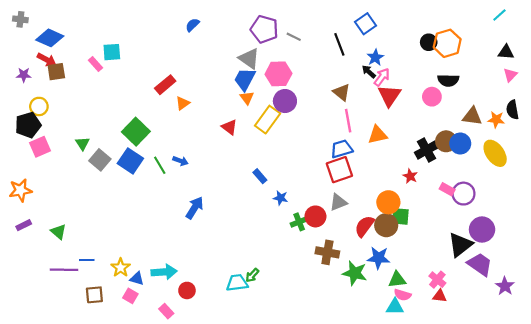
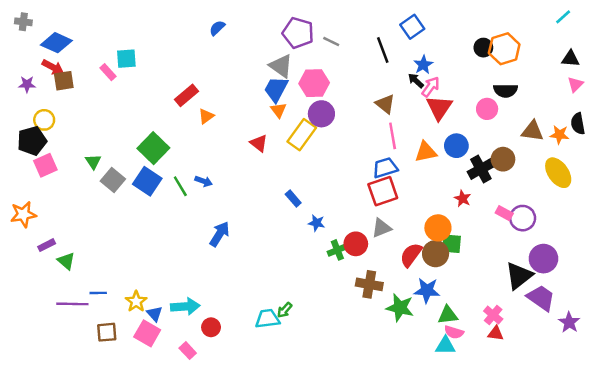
blue circle: (460, 143) -> (456, 146), moved
purple rectangle: (24, 225) -> (47, 245), moved
blue triangle: (137, 278) -> (155, 314), turned 32
pink square: (130, 296) -> (147, 333), size x1.5

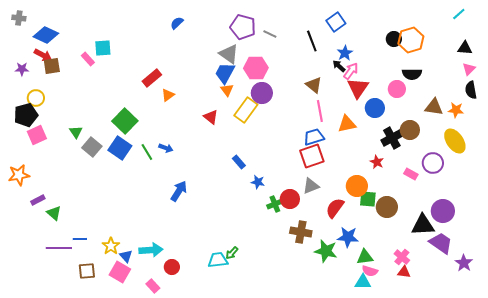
black semicircle: (578, 124) -> (471, 90), moved
blue circle: (456, 146) -> (375, 108), moved
purple circle: (523, 218) -> (433, 163), moved
brown circle: (436, 254) -> (387, 207), moved
black triangle: (519, 276) -> (423, 225), turned 35

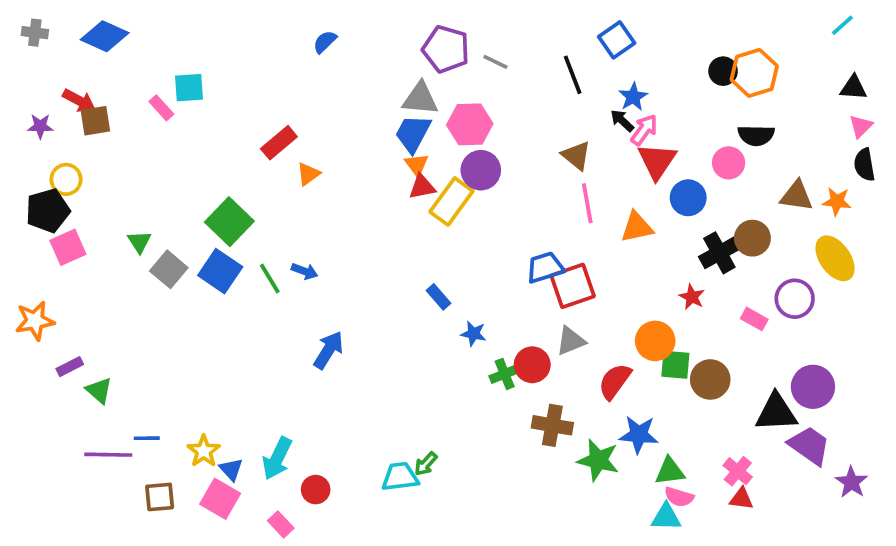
blue diamond: (46, 35) -> (105, 36), moved
gray triangle: (229, 54) -> (420, 99), turned -30
red triangle: (211, 117) -> (422, 187), moved, turned -49
blue trapezoid: (314, 137) -> (545, 267), moved
cyan arrow: (151, 250) -> (277, 458), turned 120

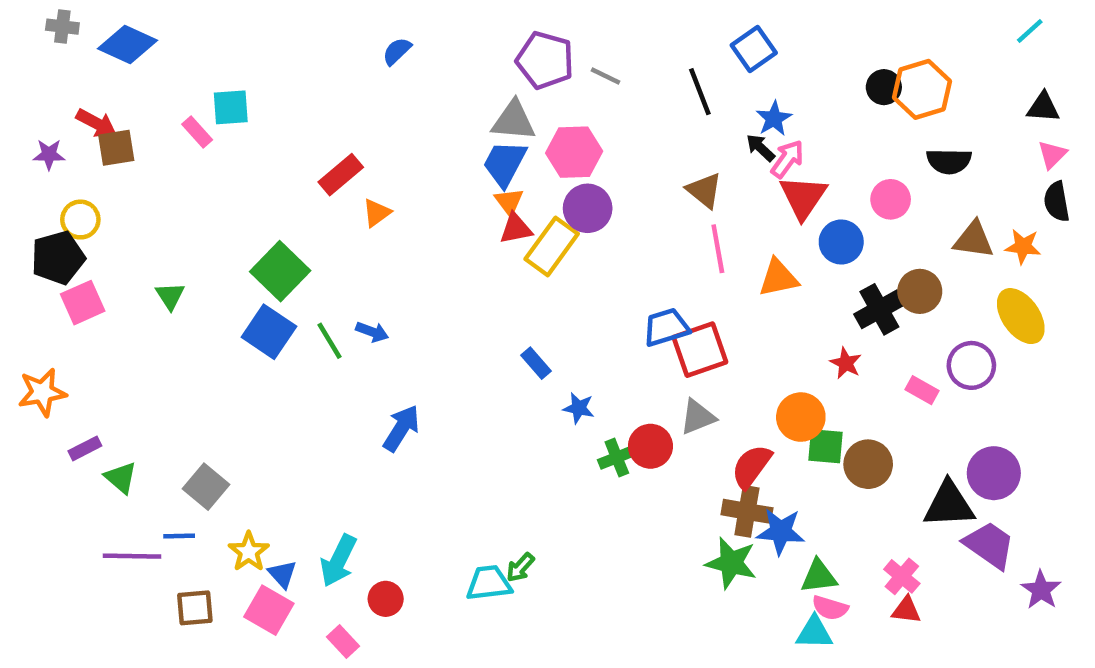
gray cross: (35, 33) -> (62, 27), moved
black semicircle: (756, 135) -> (949, 161), moved
gray square: (169, 269) -> (206, 487), moved
brown cross: (552, 425) -> (747, 511), moved

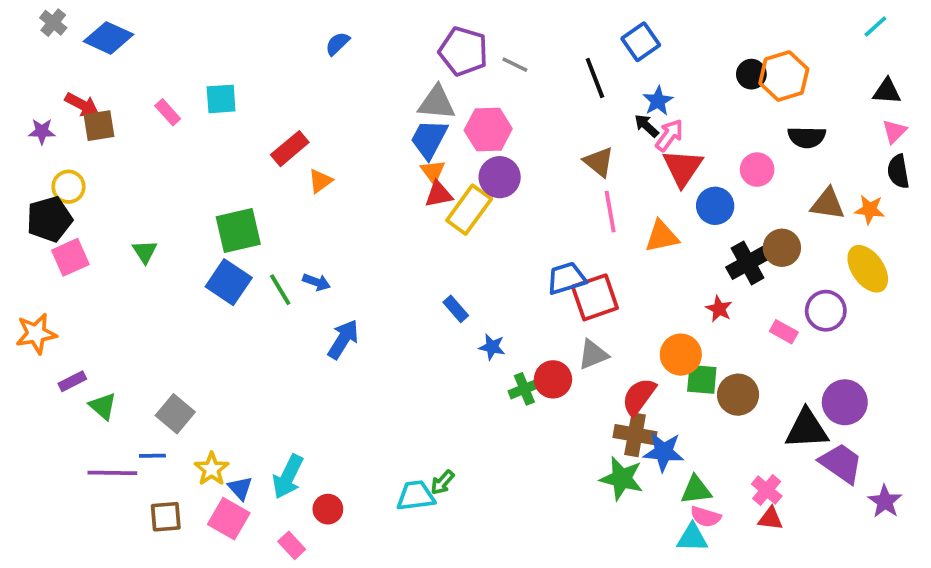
gray cross: (62, 27) -> (53, 23), turned 32
cyan square: (231, 107) -> (221, 99), moved
green square: (280, 271) -> (238, 231), turned 33
blue arrow: (401, 428) -> (343, 339), moved

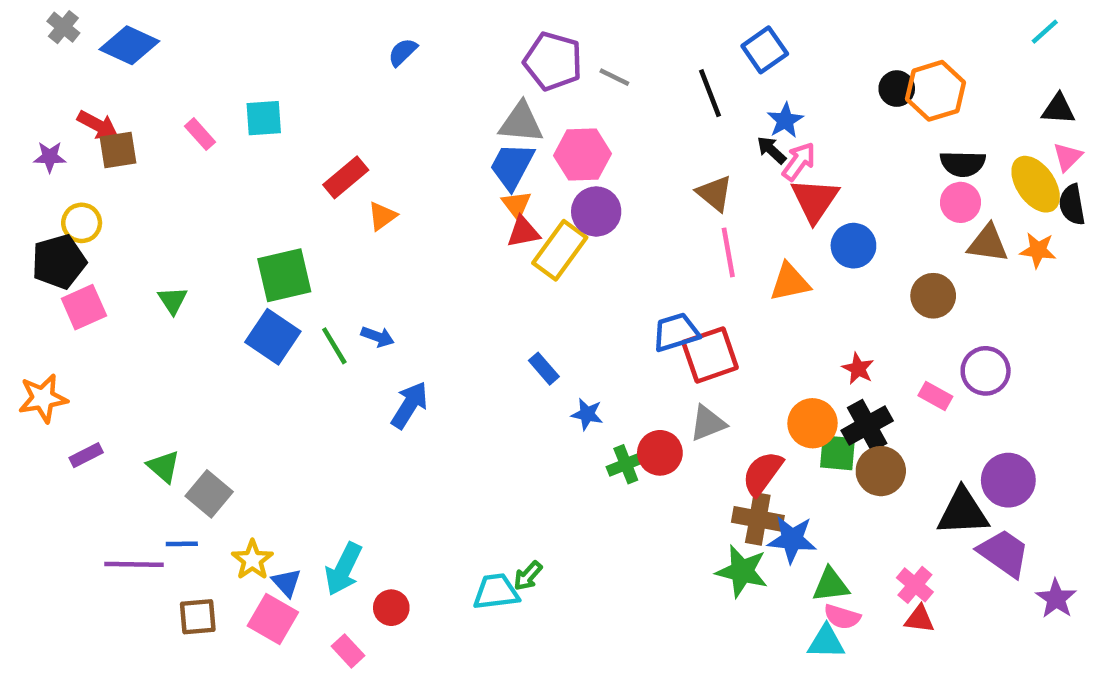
pink circle: (757, 170) -> (960, 202), moved
black cross: (748, 263) -> (867, 426), moved
yellow ellipse: (868, 269) -> (1036, 184), moved
green triangle: (103, 406) -> (164, 467), moved

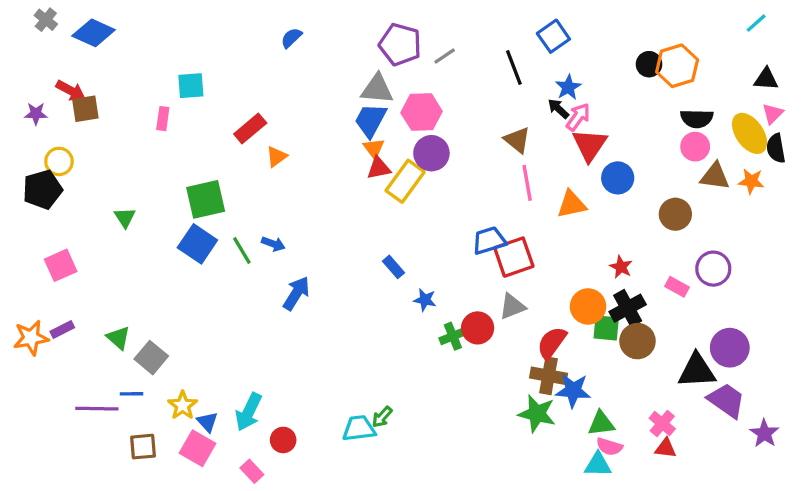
gray line: (614, 77) -> (445, 56), turned -60
pink rectangle: (200, 134) -> (163, 119), moved, turned 50
pink square: (84, 307) -> (61, 265), moved
orange star: (43, 398) -> (31, 338), moved

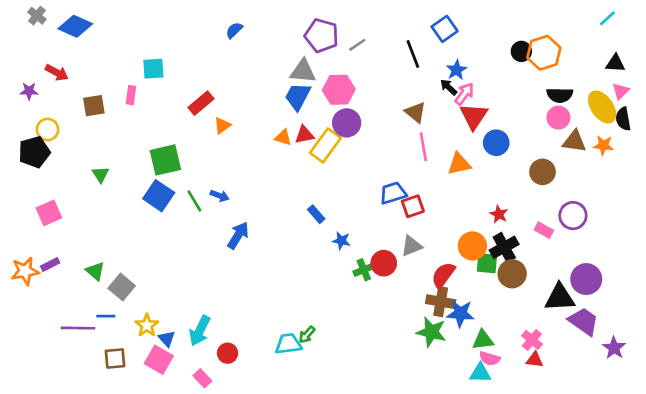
brown square: (85, 109) -> (94, 106), moved
orange triangle: (374, 148) -> (283, 137), moved, turned -36
red square: (514, 257) -> (413, 206), size x0.7

